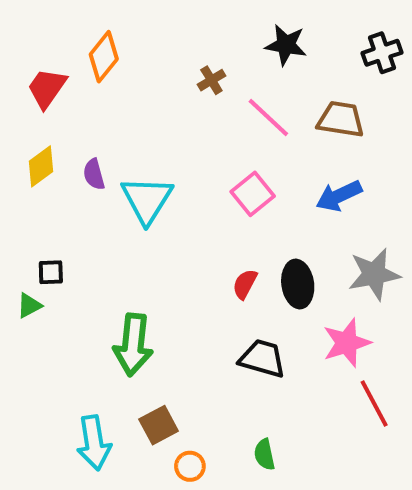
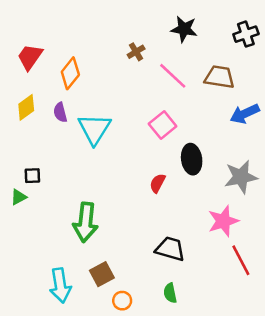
orange diamond: (104, 57) -> (70, 73), moved
blue arrow: (339, 196) -> (245, 114), moved
black ellipse: (298, 284) -> (192, 159), moved
black trapezoid: (262, 358) -> (170, 249), moved

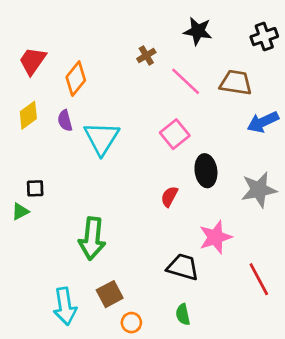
pink star: (223, 221) -> (215, 237), moved

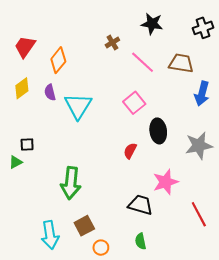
blue arrow: (263, 122) -> (202, 93), turned -50

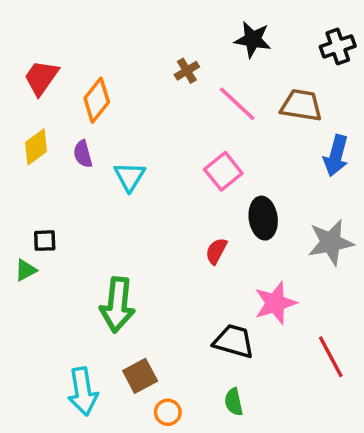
cyan triangle: (78, 106) -> (130, 176), size x0.7

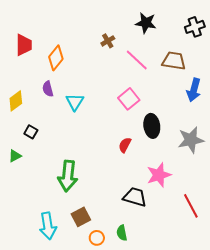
red trapezoid: (41, 78) -> (24, 45), turned 145
yellow diamond: (36, 147) -> (16, 101), moved
black square: (45, 241) -> (31, 132), moved, turned 32
green semicircle: (234, 402) -> (122, 233), moved

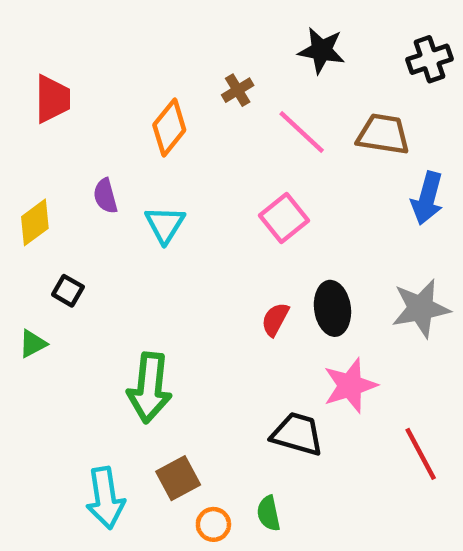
orange diamond: (56, 58) -> (169, 128), moved
black ellipse: (152, 126) -> (332, 308), moved

